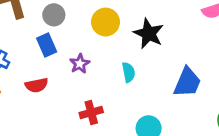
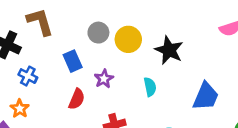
gray circle: (54, 15) -> (98, 33), moved
red semicircle: (37, 85) -> (77, 99), moved, turned -55

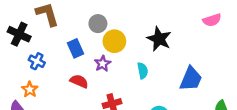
yellow circle: (128, 39) -> (114, 41), moved
red semicircle: (77, 99) -> (79, 81), turned -90

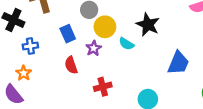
blue cross: (37, 61) -> (30, 46), turned -35
cyan semicircle: (143, 71) -> (126, 44), moved, turned 133
red semicircle: (79, 81) -> (71, 65), turned -132

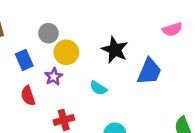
cyan semicircle: (126, 44) -> (98, 88), moved
blue trapezoid: (178, 63) -> (149, 71), moved

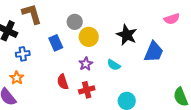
purple star: (54, 77) -> (86, 64), moved
red semicircle: (28, 96) -> (63, 82), moved

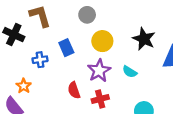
gray circle: (75, 22) -> (87, 15), moved
blue cross: (23, 54) -> (40, 60), moved
purple star: (86, 64) -> (99, 71), size x1.5

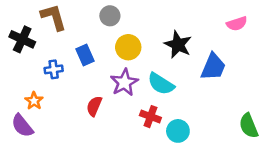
cyan semicircle: (130, 72) -> (161, 84), size x1.5
red semicircle: (74, 90) -> (94, 106), turned 42
red cross: (100, 99) -> (150, 117), moved, turned 35

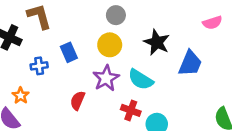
gray circle: (110, 16) -> (116, 15), moved

